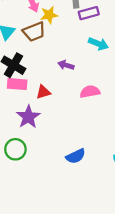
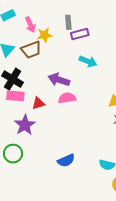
purple arrow: (66, 65) -> (59, 80), size x1.5
pink semicircle: (90, 92) -> (67, 98), moved

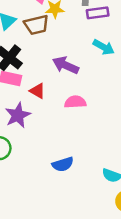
pink semicircle: (67, 98) -> (75, 102), moved
red triangle: (38, 103) -> (37, 91), turned 40

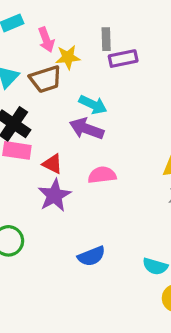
cyan arrow: (104, 47) -> (93, 105), moved
purple star: (18, 115) -> (54, 195), moved

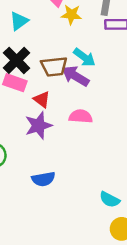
brown trapezoid: (46, 79) -> (54, 67), moved
blue semicircle: (91, 256) -> (43, 179), moved

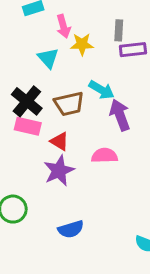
cyan triangle: (19, 21) -> (48, 58), moved, turned -30
purple arrow: (75, 76) -> (120, 115), moved, turned 44

